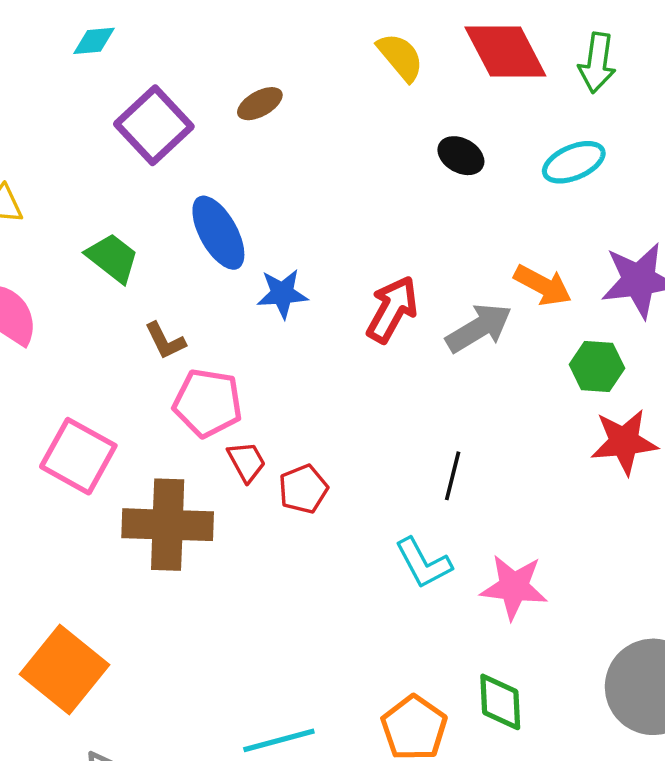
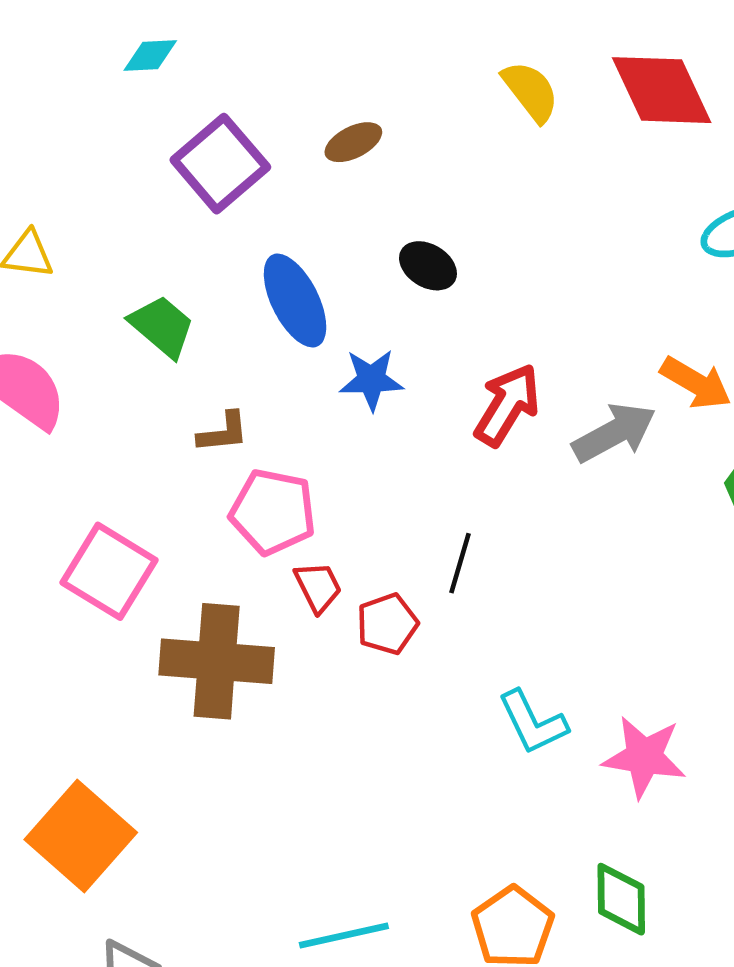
black ellipse: (461, 156) -> (428, 266), moved
brown L-shape: (165, 341) -> (223, 432), turned -72
black line: (453, 476) -> (460, 563), moved

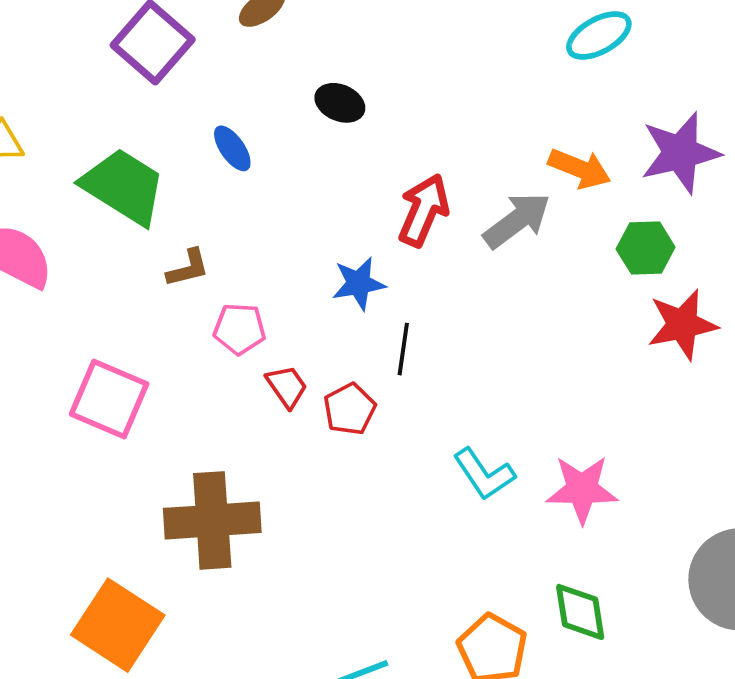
blue ellipse: (295, 301) -> (232, 148), size x0.6
green trapezoid: (162, 326) -> (124, 186), size x1.5
blue star: (371, 380) -> (359, 283), moved
pink pentagon: (273, 512) -> (240, 329), size x0.7
brown cross: (217, 661) -> (212, 520), moved

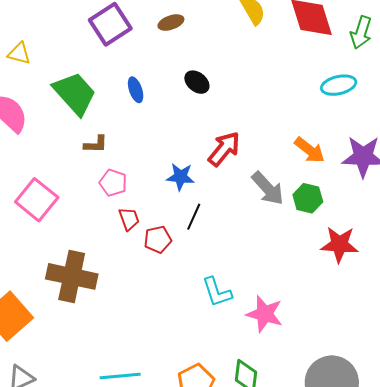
gray arrow: (517, 220) -> (268, 188), moved, turned 69
green hexagon: (646, 248) -> (308, 198), moved

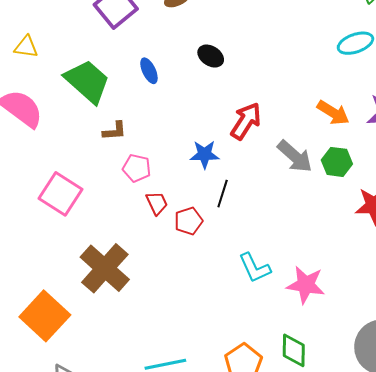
brown cross: (72, 276) -> (105, 268), turned 36

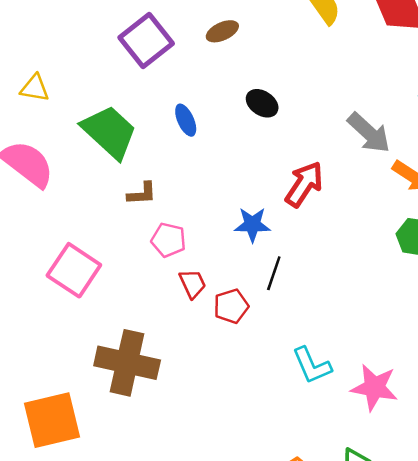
gray arrow: (295, 156) -> (369, 133), moved
brown cross: (105, 268) -> (127, 363), turned -30
orange square: (45, 316) -> (52, 420), turned 33

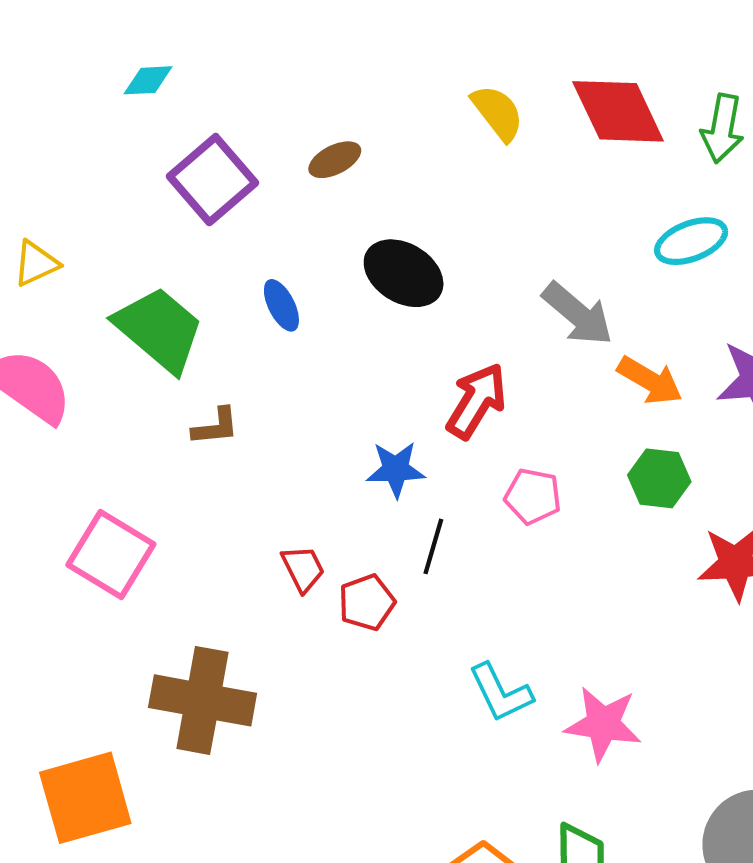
yellow triangle: (35, 88) -> (36, 263), turned -32
black ellipse: (262, 103) -> (404, 273), size x1.5
pink pentagon: (168, 240) -> (533, 496), moved

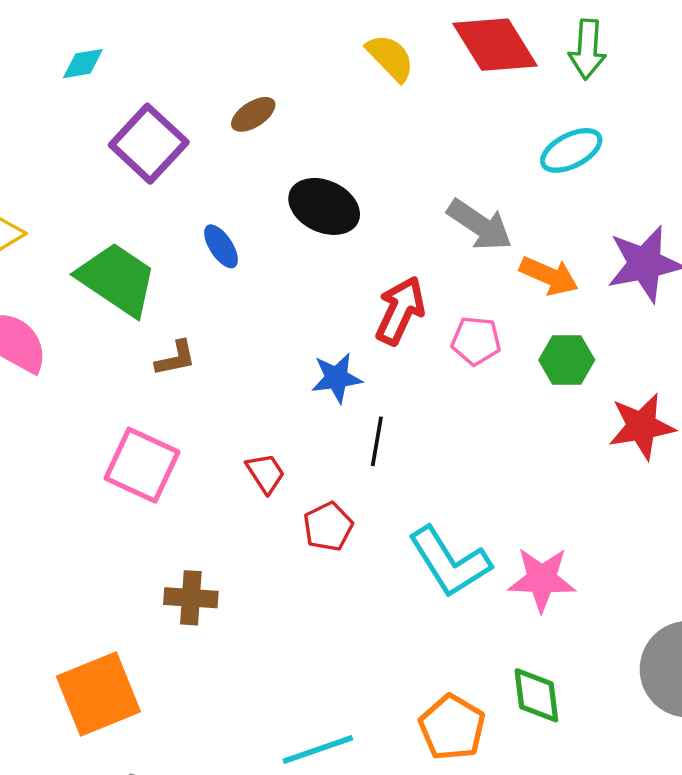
pink pentagon: (533, 496) -> (476, 341), moved
pink square: (111, 554) -> (142, 465), moved
red pentagon: (367, 602) -> (328, 527), moved
cyan L-shape: (501, 693) -> (450, 562), size x1.4
brown cross: (203, 700) -> (191, 598), size x0.6

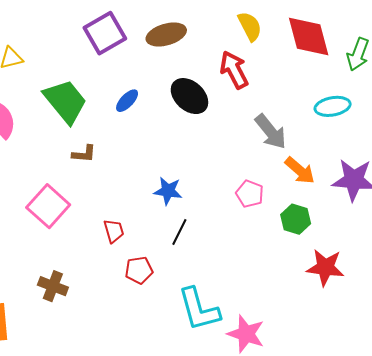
brown ellipse: (253, 114) -> (166, 34), size x1.5
blue ellipse: (221, 246) -> (127, 101), turned 60
red arrow: (400, 310) -> (234, 70), moved, turned -69

